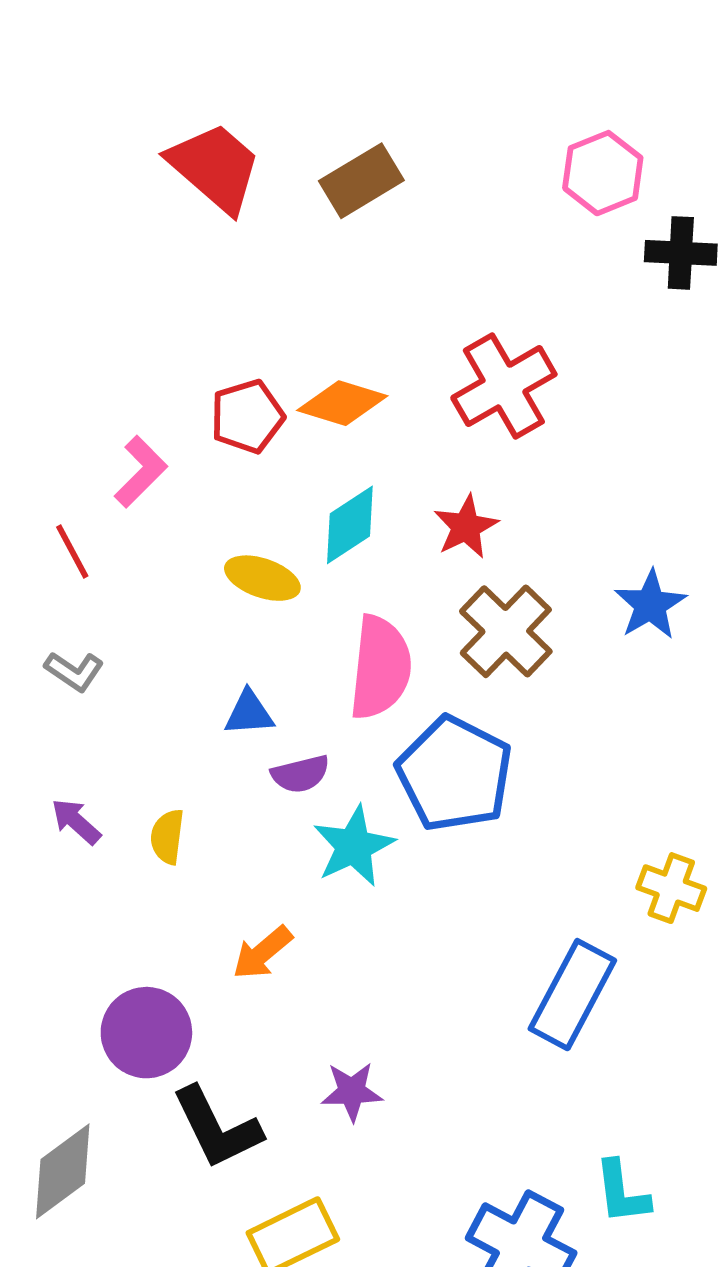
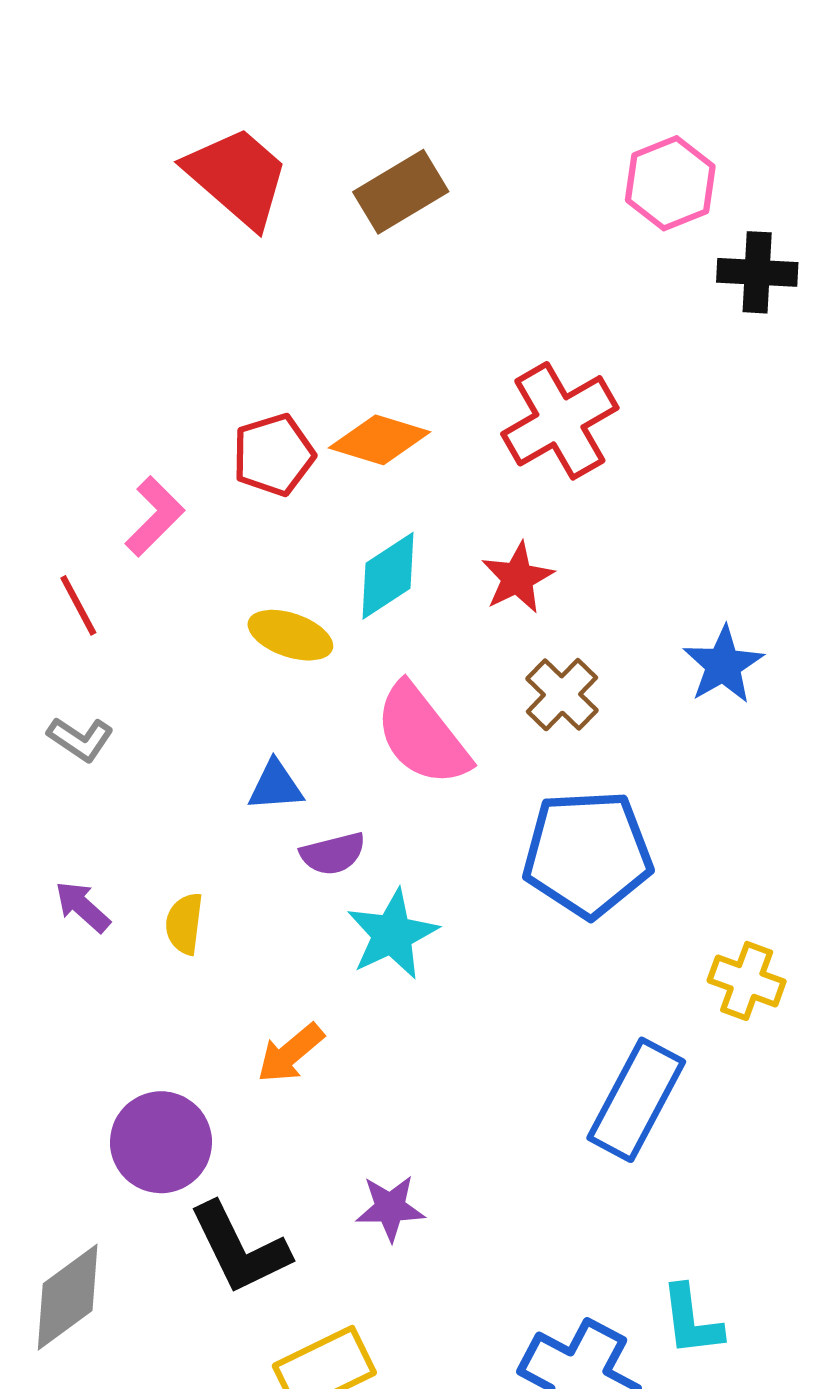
brown cross: (506, 631) -> (562, 695), size x0.7
pink semicircle: (380, 667) -> (422, 735), turned 136
blue pentagon: (454, 774) -> (587, 854), moved, turned -30

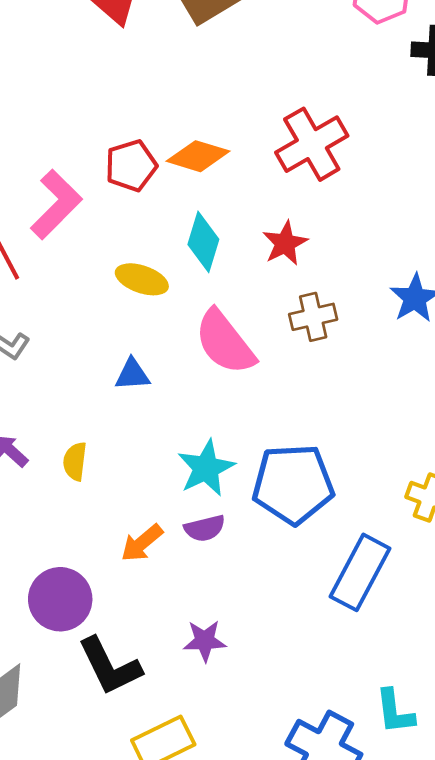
pink L-shape: (155, 516) -> (56, 204), size x1.4
cyan diamond: (388, 576) -> (203, 242), turned -40
brown cross: (562, 695) -> (313, 317), turned 33
purple semicircle: (333, 854) -> (205, 528), moved
blue pentagon: (587, 854) -> (293, 484), moved

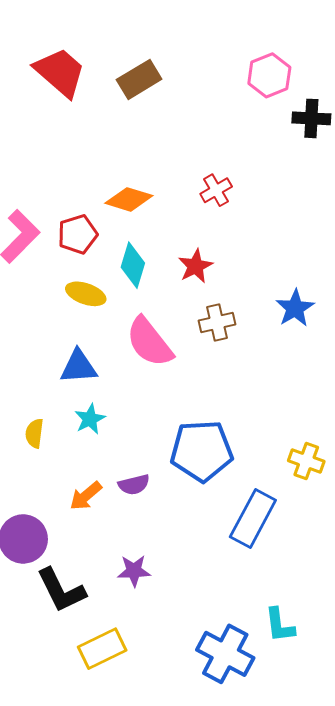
red cross: (312, 144) -> (216, 190), size x0.6
red pentagon: (131, 166) -> (78, 234), moved
blue triangle: (132, 374) -> (79, 367), size x1.4
cyan star: (206, 468) -> (90, 419), moved, size x0.7

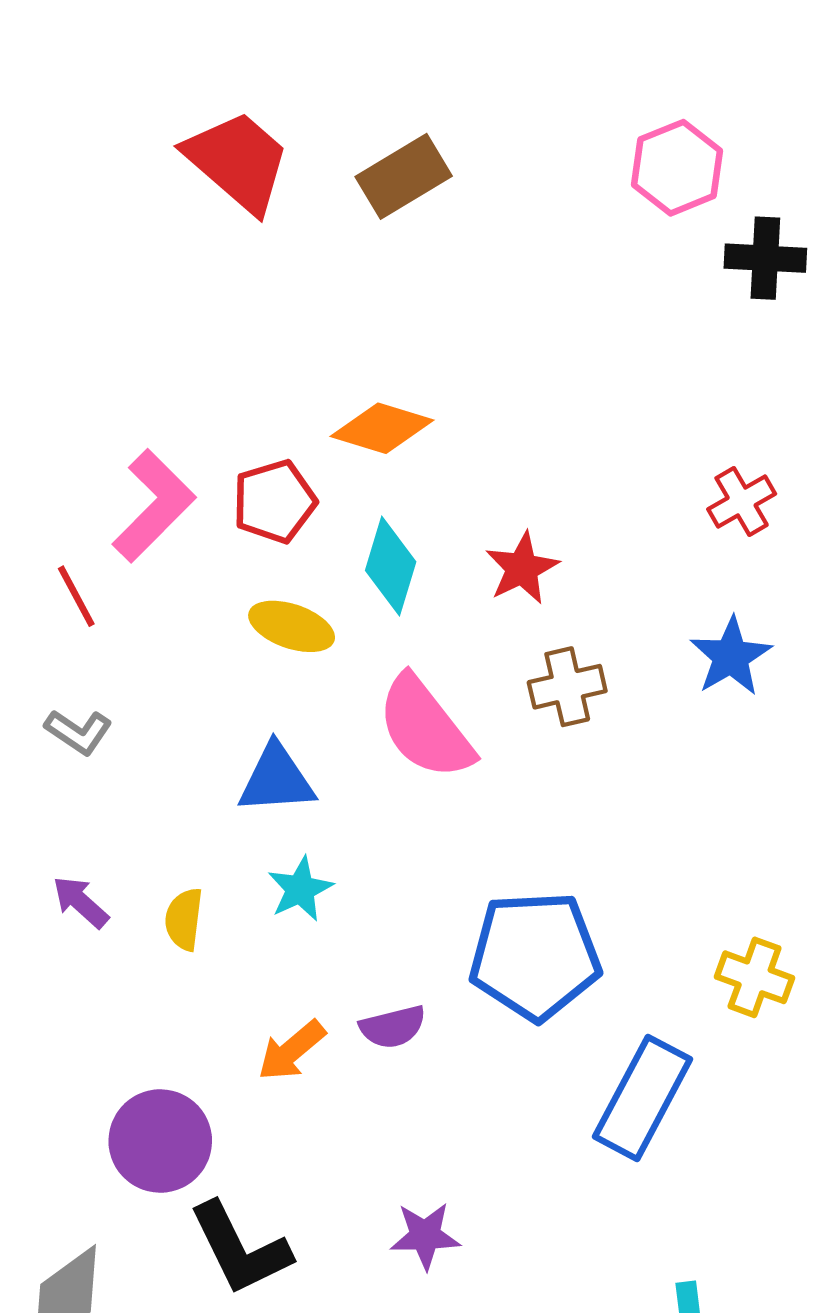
red cross: (216, 190) -> (742, 501), moved
purple star: (134, 571) -> (425, 1236), moved

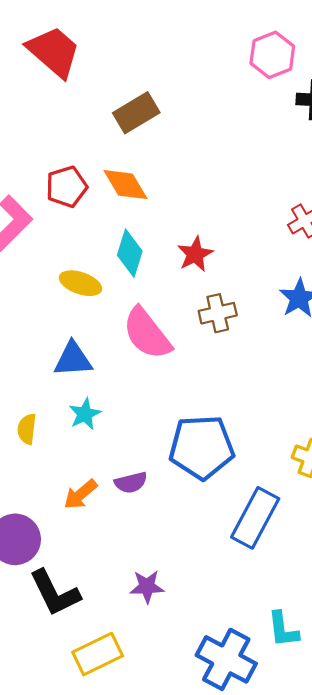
brown rectangle: (404, 176) -> (136, 113), moved
orange diamond: (382, 428) -> (125, 185), turned 42
red pentagon: (274, 501) -> (67, 187), moved

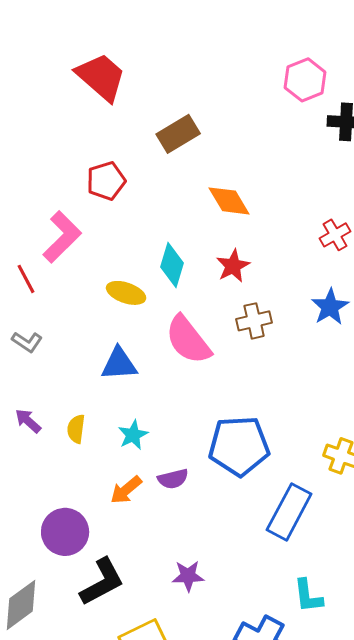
orange diamond: (125, 185) -> (229, 201), moved
red pentagon: (67, 187) -> (106, 181), moved
cyan star: (85, 414) -> (133, 435), moved
black L-shape: (55, 593) -> (102, 582), turned -92
cyan L-shape: (283, 629) -> (308, 596), moved

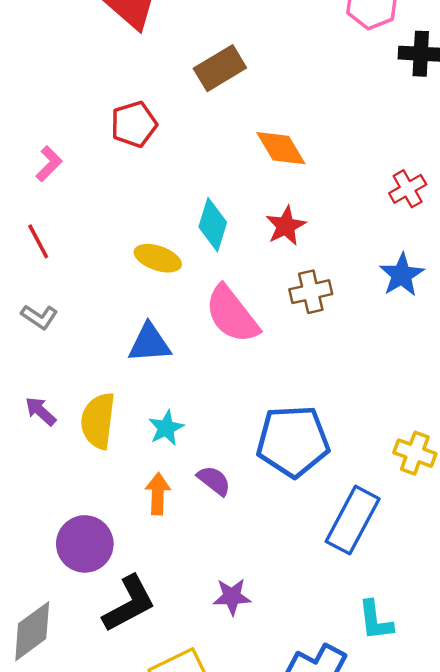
pink L-shape: (62, 237) -> (49, 164), moved, size x0.6
yellow semicircle: (76, 429) -> (98, 421), size x1.6
purple semicircle: (173, 479) -> (214, 481), turned -128
orange arrow: (126, 490) -> (158, 494), turned 132

